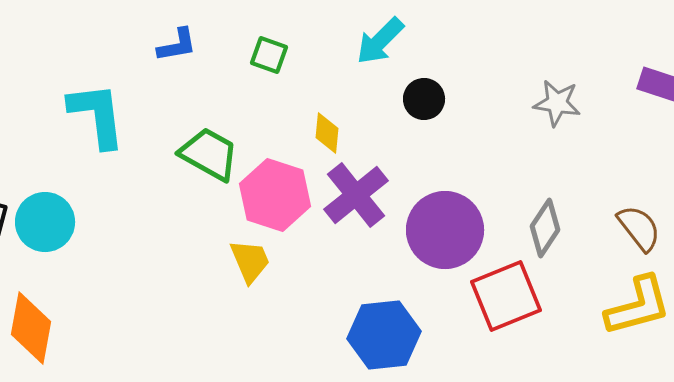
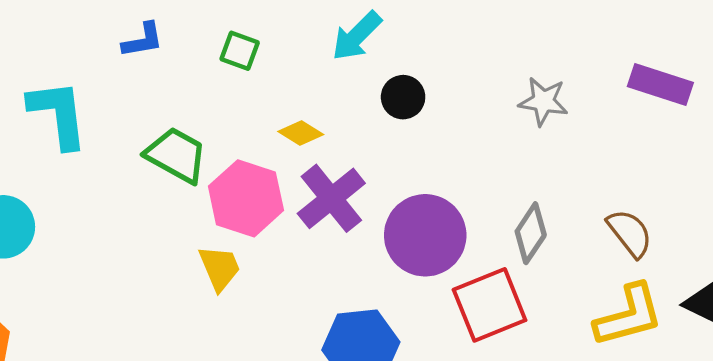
yellow diamond: (327, 133) -> (301, 133), turned -63

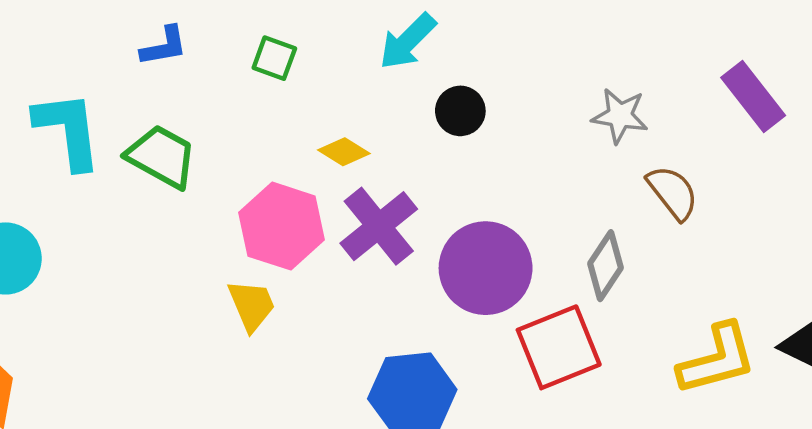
purple rectangle: (660, 84) -> (753, 97), turned 34
green trapezoid: (176, 155) -> (162, 157), moved
brown semicircle: (630, 233) -> (673, 192), moved

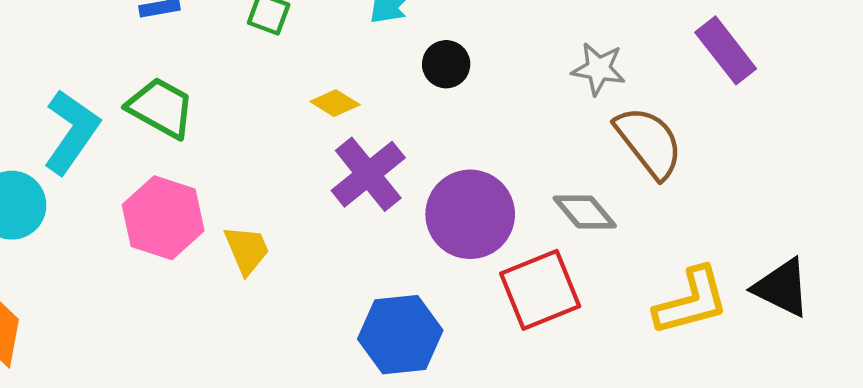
cyan L-shape: (68, 130) -> (71, 132), moved, turned 42
brown semicircle: (673, 192) -> (649, 142), size x1.4
pink hexagon: (282, 226) -> (163, 218), moved
gray diamond: (606, 266) -> (585, 212), turned -74

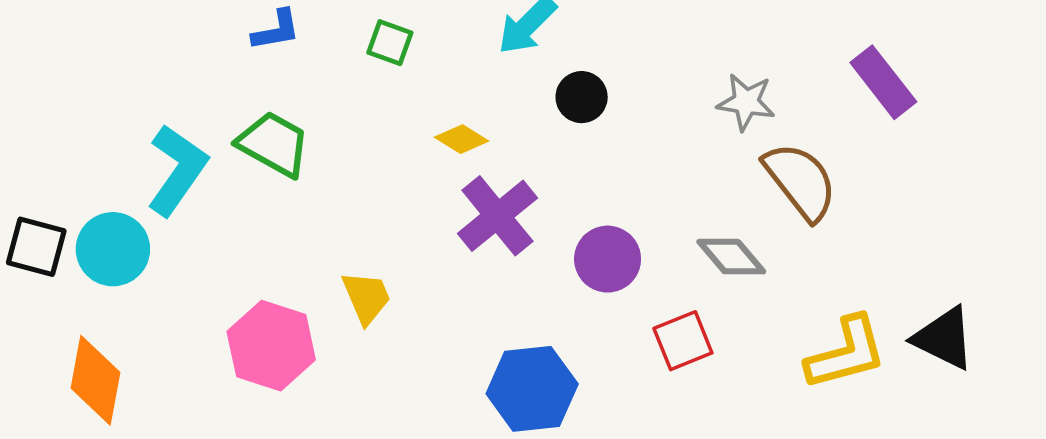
purple circle: (470, 214) -> (608, 259), size x0.7
pink hexagon: (163, 218) -> (271, 346), moved
red square: (540, 290) -> (683, 341), size x0.7

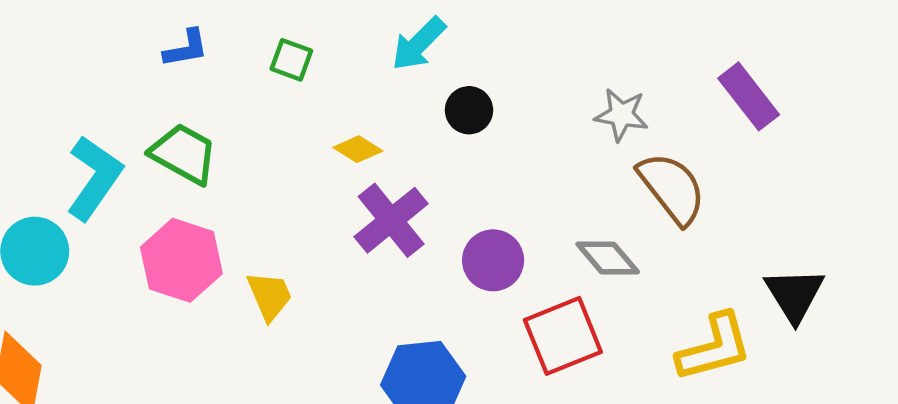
black triangle: (944, 338) -> (794, 295), moved, turned 32
red square: (683, 341) -> (563, 336), size x1.4
pink hexagon: (271, 346) -> (181, 260), moved

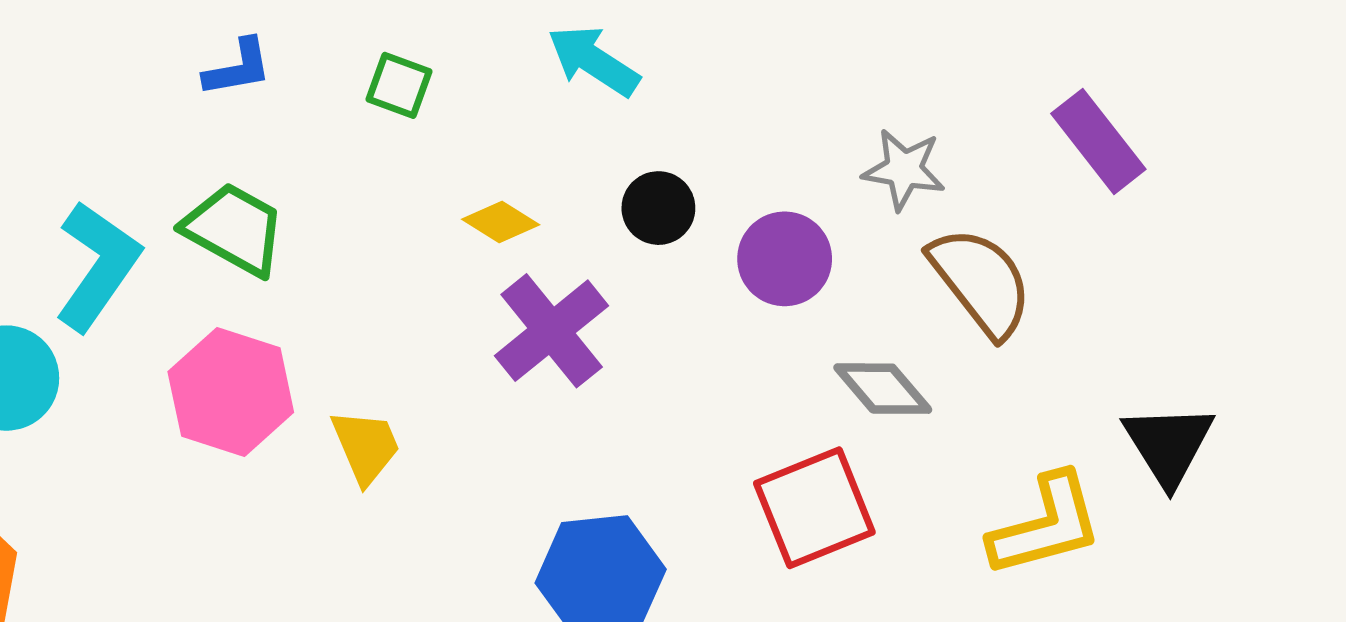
cyan arrow: (419, 44) -> (594, 61), turned 78
black circle: (469, 110) -> (658, 208), moved
purple circle: (493, 260) -> (785, 259), moved

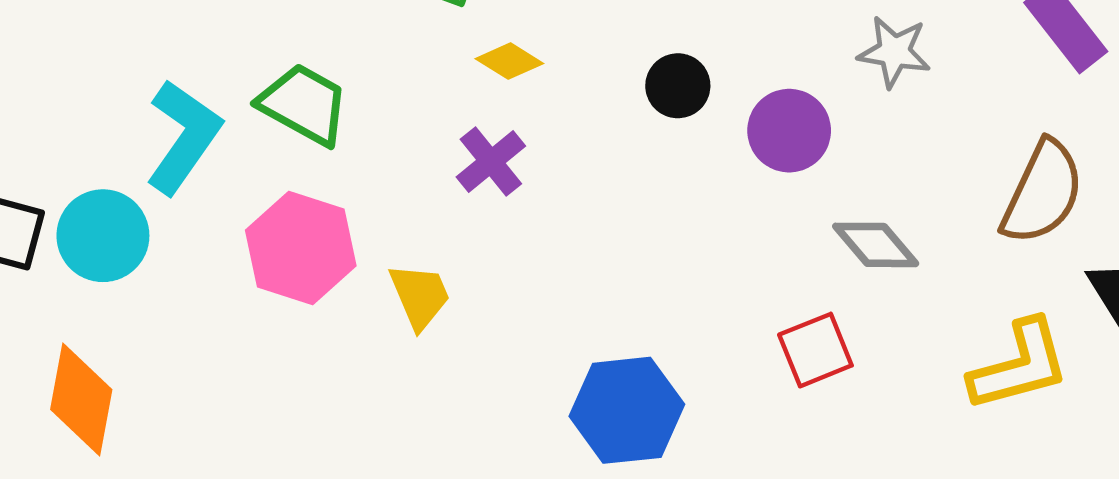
yellow diamond: (501, 222) -> (509, 61), moved
brown semicircle: (981, 282) -> (1043, 192), moved, turned 63
purple cross: (552, 331) -> (491, 161), moved, size x0.7
red square: (814, 508) -> (815, 350), size x0.7

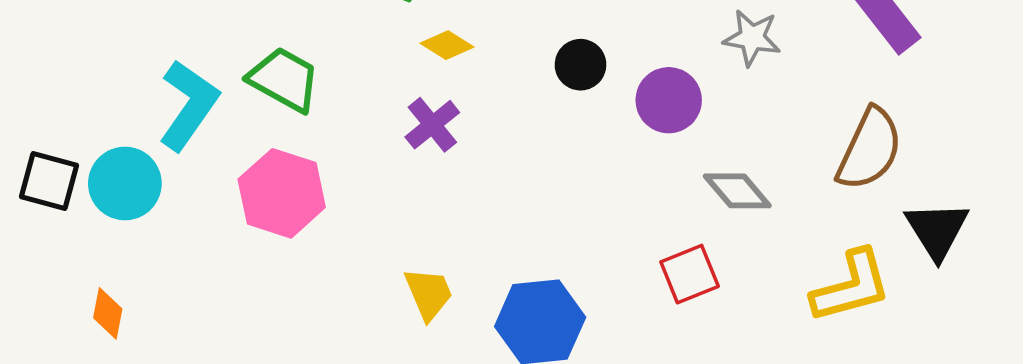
yellow trapezoid: (420, 296) -> (429, 294), moved
orange diamond: (81, 400) -> (108, 313), size x0.6

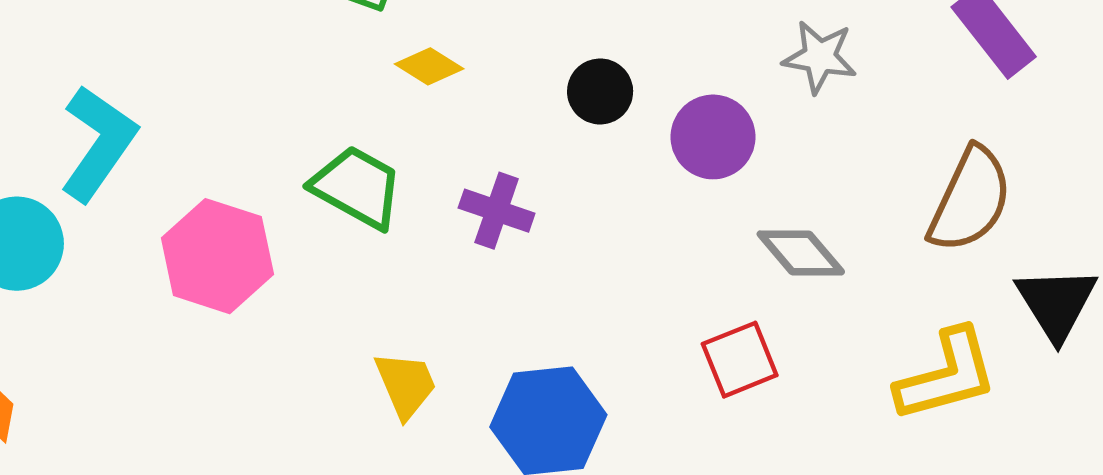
green trapezoid: (284, 79) -> (357, 187), moved
purple cross: (432, 125) -> (497, 211), moved, turned -32

